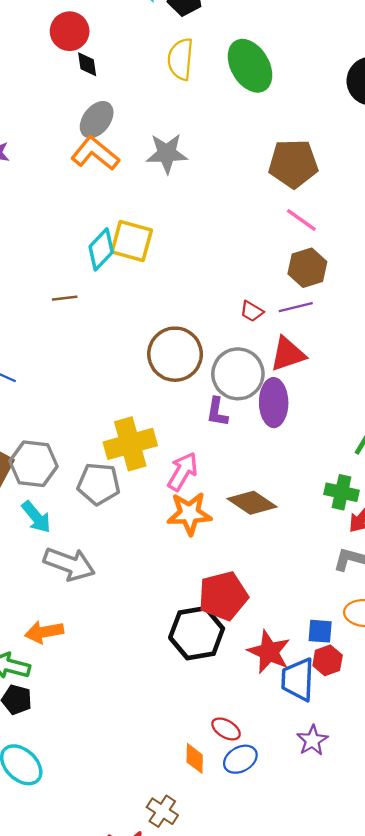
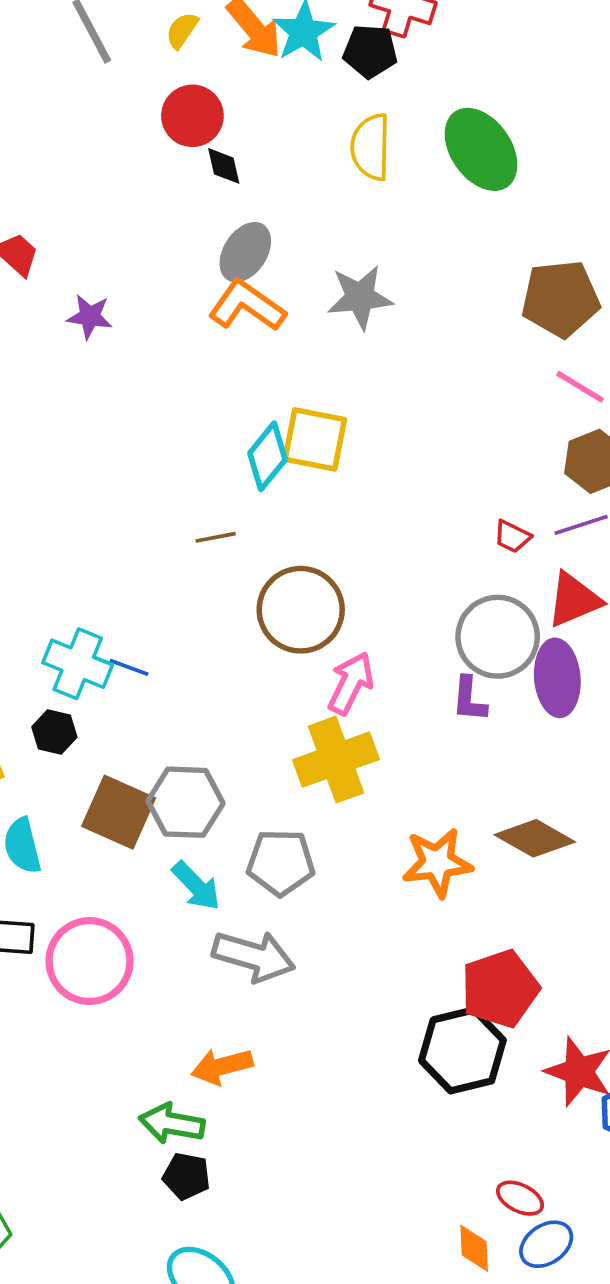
brown circle: (175, 354) -> (301, 610), moved
pink arrow: (183, 471) -> (351, 683), moved
gray pentagon: (99, 484) -> (281, 862), moved

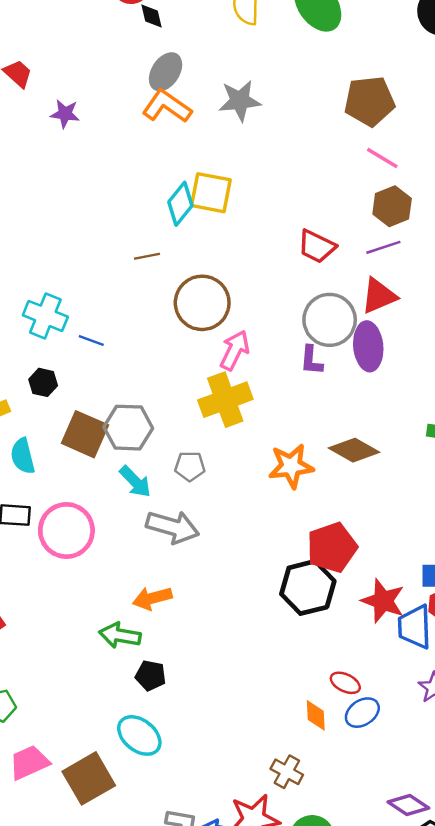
red trapezoid: (512, 536) -> (317, 246), moved, size x1.6
cyan cross: (78, 664) -> (45, 316), moved
gray pentagon: (281, 862) -> (190, 466), size x0.7
black pentagon: (186, 1176) -> (151, 676), moved

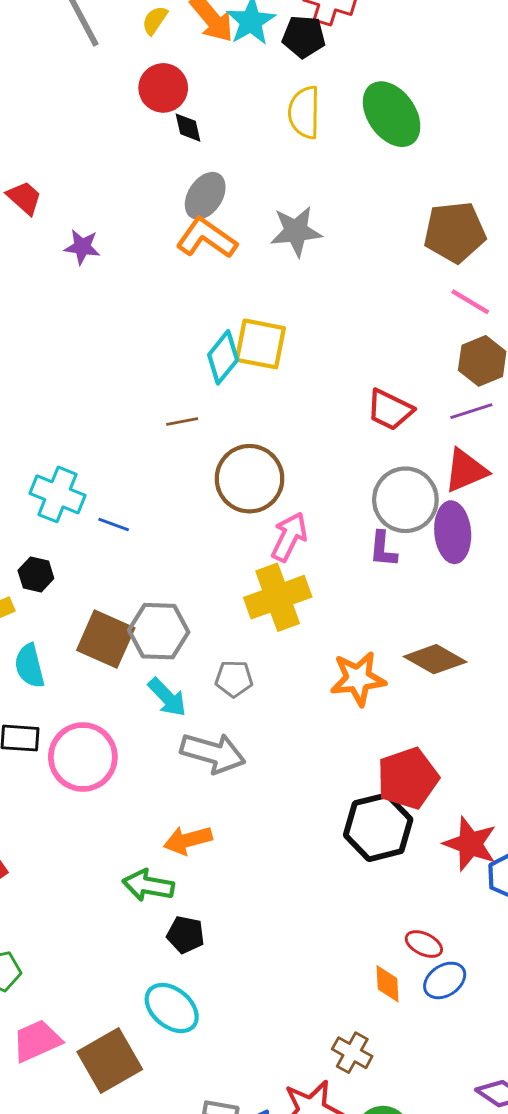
black hexagon: (43, 382) -> (36, 574), moved

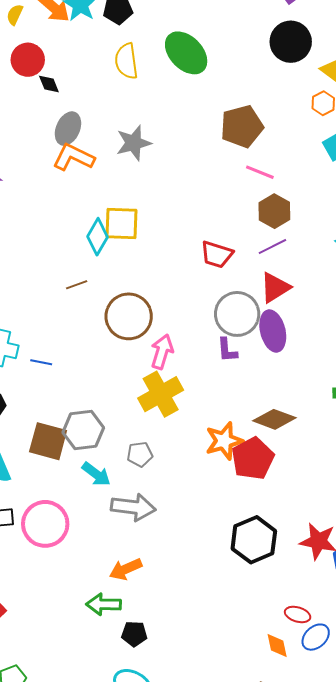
red pentagon: (408, 778) -> (253, 458), moved

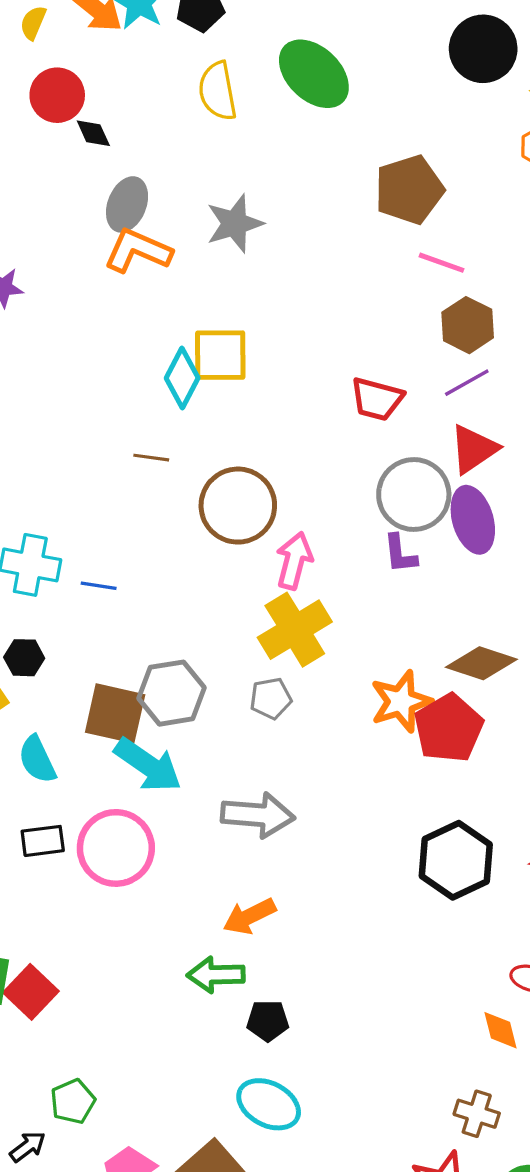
brown line: (77, 285) -> (151, 458), turned 30
gray pentagon: (140, 454) -> (271, 698), moved
cyan arrow: (96, 474) -> (148, 765), moved, size x1.4

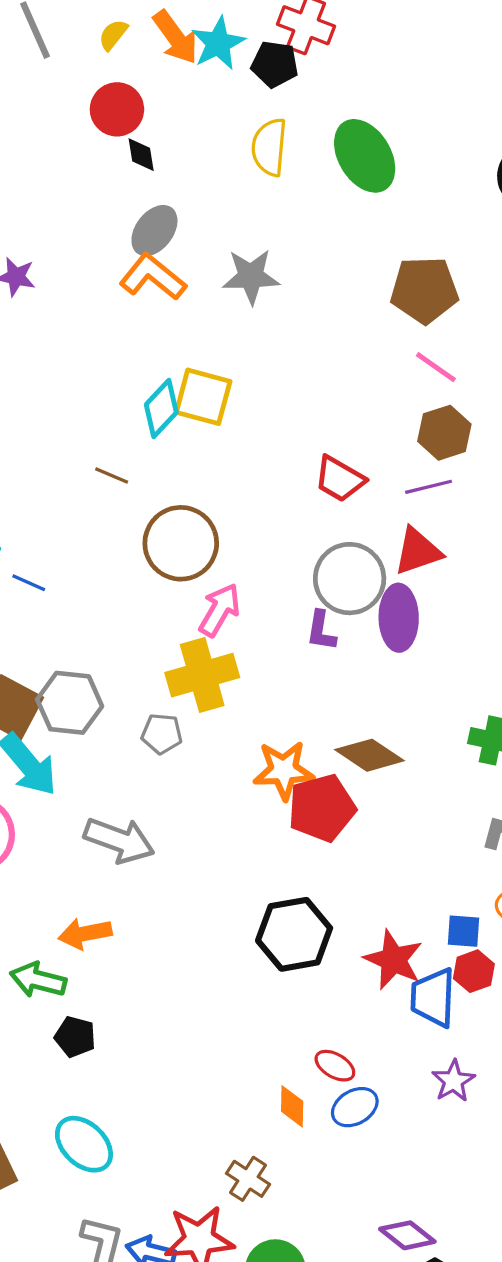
cyan ellipse: (269, 1104) -> (84, 1144), moved

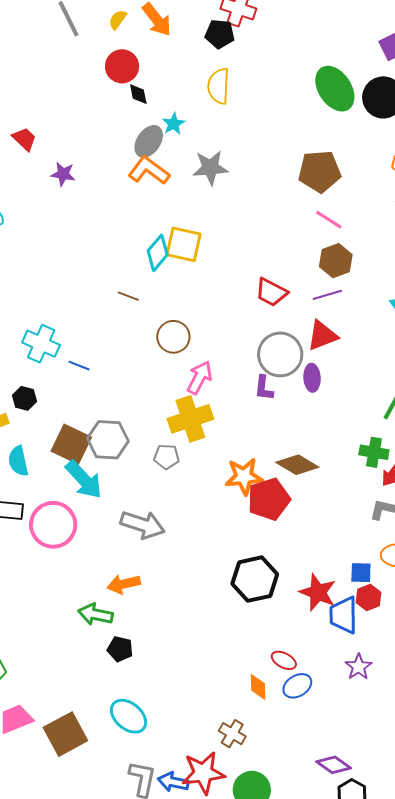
cyan star: (218, 43) -> (174, 124), moved, size x0.7
green ellipse: (365, 156) -> (335, 89), moved
brown circle: (181, 543) -> (173, 337), size x0.7
purple ellipse: (399, 618) -> (312, 378), size x0.7

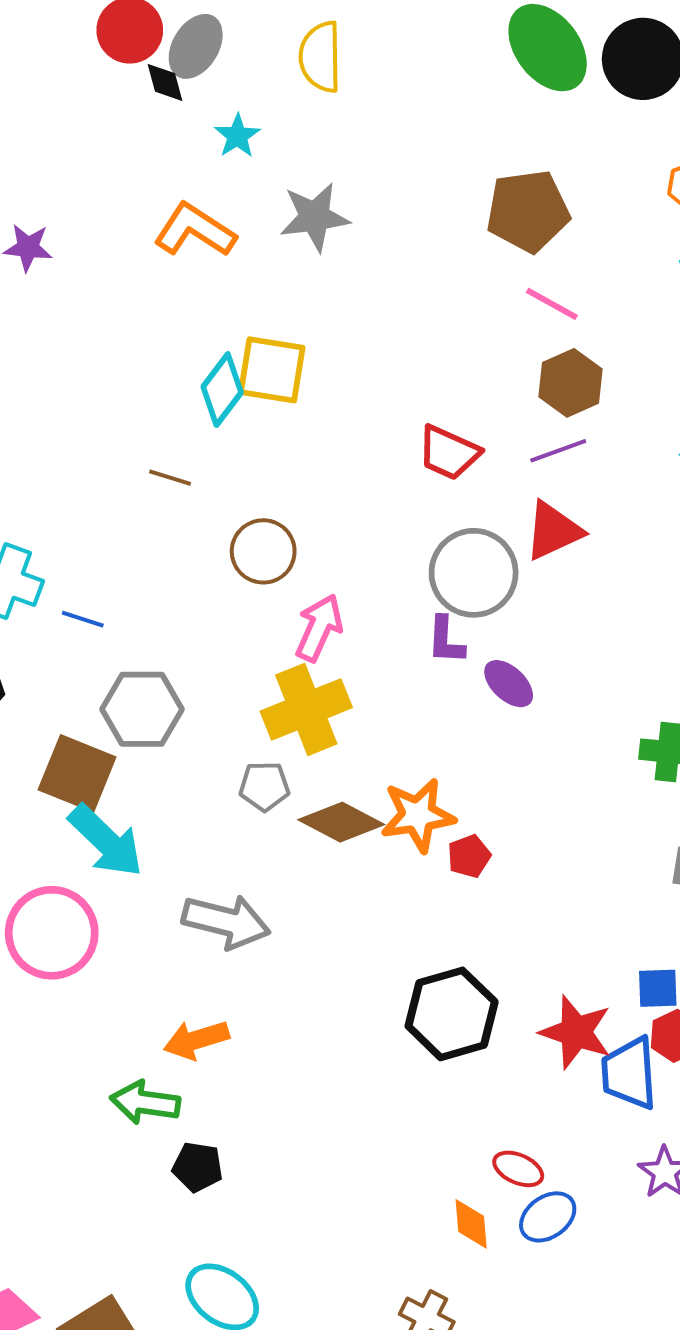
gray ellipse: (149, 141) -> (196, 46), moved
purple ellipse: (312, 378) -> (509, 684), moved, turned -40
gray hexagon: (108, 440) -> (142, 709), moved
brown diamond: (297, 465) -> (341, 822), moved
red pentagon: (269, 499) -> (469, 856), size x0.5

